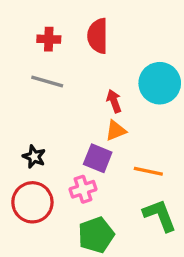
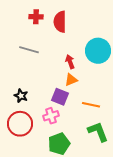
red cross: (49, 39) -> (36, 17), moved

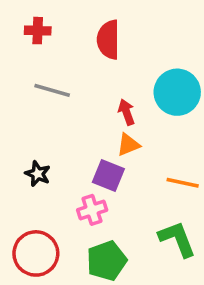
red cross: (36, 17) -> (38, 31), moved
orange line: (91, 105) -> (183, 183), moved
red circle: (20, 124) -> (36, 253), moved

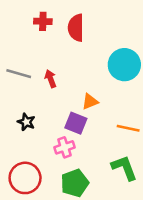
red cross: (38, 31) -> (43, 21), moved
gray line: (52, 90) -> (19, 74), moved
red arrow: (126, 112) -> (50, 79), moved

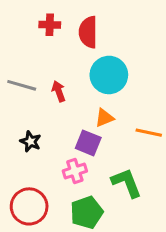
cyan circle: (124, 65) -> (109, 75), moved
orange line: (128, 128) -> (149, 133), moved
green L-shape: (124, 168) -> (127, 183), moved

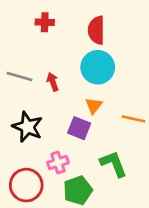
red semicircle: (88, 32) -> (96, 30), moved
orange triangle: (104, 118) -> (94, 106), turned -30
black star: (31, 141) -> (27, 127), size x1.6
pink cross: (75, 171) -> (58, 163), moved

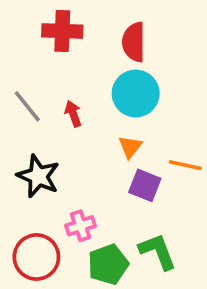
red cross: (45, 22) -> (62, 31), size x1.5
gray line: (20, 77) -> (27, 106), turned 35
purple square: (79, 128) -> (145, 185), moved
green L-shape: (114, 164) -> (158, 251), moved

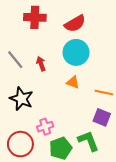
red semicircle: (134, 42) -> (75, 24), turned -120
orange triangle: (130, 147) -> (73, 82), turned -48
purple square: (145, 185) -> (102, 117), moved

